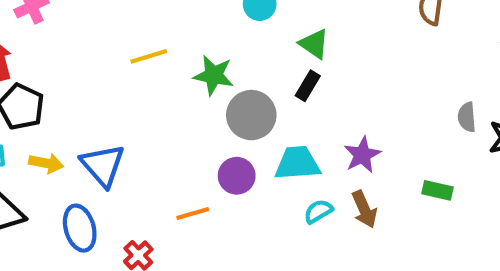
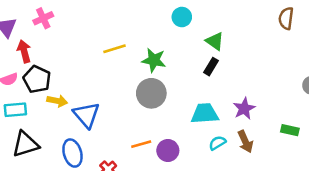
gray circle: (251, 115) -> (151, 93), moved
yellow arrow: (46, 163) -> (57, 101), moved
purple circle: (237, 176) -> (168, 150), moved

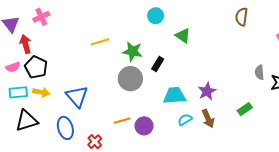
black rectangle: (211, 67) -> (158, 64), moved
yellow arrow: (57, 101) -> (41, 92), moved
green rectangle: (290, 130) -> (245, 109), turned -48

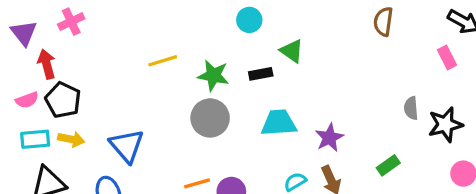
black rectangle: (158, 64) -> (261, 74), moved, turned 48
cyan trapezoid: (174, 95) -> (279, 123), moved

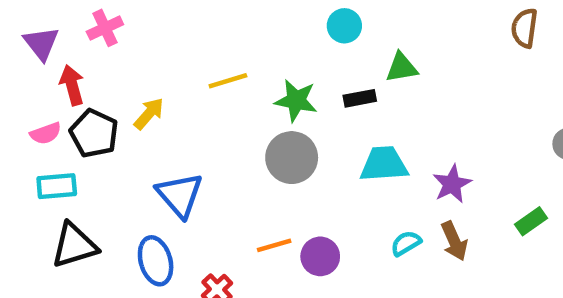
green triangle: (292, 51) -> (401, 68), turned -45
yellow arrow: (71, 139) -> (149, 114), moved, turned -60

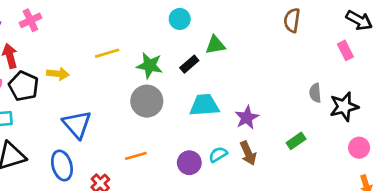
black rectangle: (360, 98) -> (189, 64), turned -30
yellow arrow: (149, 114) -> (58, 74), turned 55
purple circle: (320, 256) -> (189, 163), moved

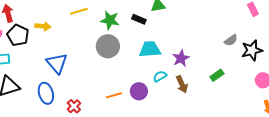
black rectangle: (189, 64) -> (139, 19), turned 64
gray semicircle: (315, 93) -> (231, 40), turned -120
cyan semicircle: (218, 155) -> (160, 76), moved
orange line: (136, 156) -> (114, 95), moved

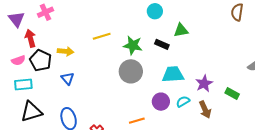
blue triangle: (57, 63) -> (68, 78), moved, size x0.6
green rectangle: (217, 75) -> (232, 94), moved, turned 64
purple circle: (139, 91) -> (161, 102), moved

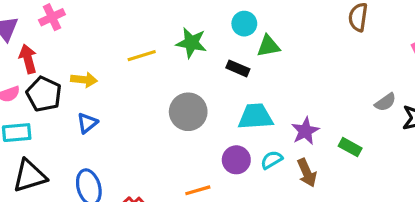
cyan circle: (155, 11) -> (244, 24), moved
green star: (133, 45) -> (191, 43), moved
blue triangle: (68, 78) -> (87, 123), turned 32

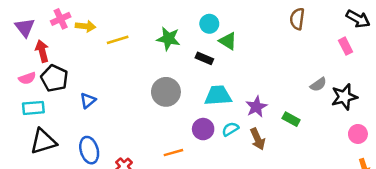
green triangle: (268, 46) -> (228, 41), turned 42
yellow line: (142, 56) -> (118, 40), moved
yellow arrow: (84, 80) -> (85, 26), moved

